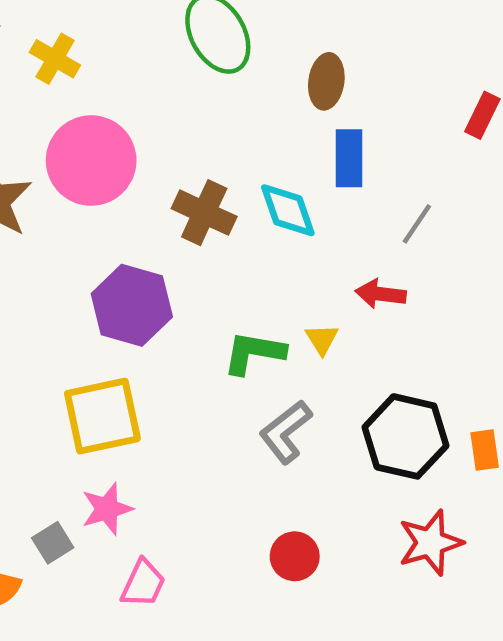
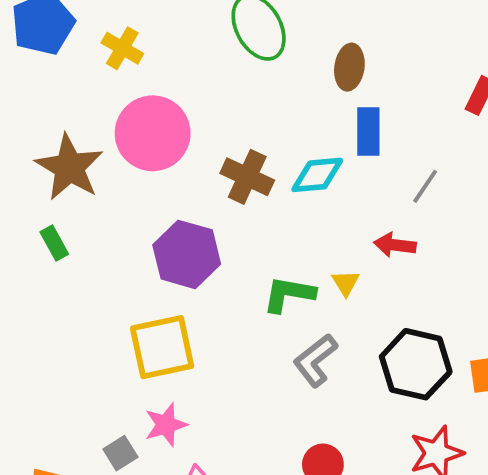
cyan diamond: (288, 210) -> (317, 175), turned -76

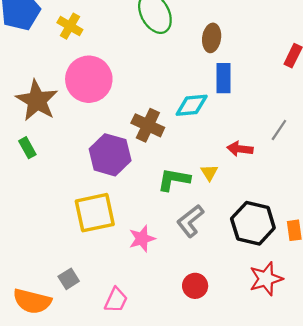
brown cross: (247, 177) -> (148, 125), moved
gray line: (425, 186) -> (279, 130), moved
pink star: (166, 425) -> (142, 239), moved

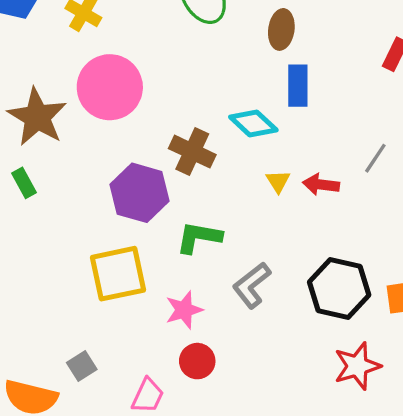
cyan diamond: (192, 105) -> (253, 124), turned 48
yellow triangle: (209, 173) -> (278, 181), moved
green L-shape: (174, 180) -> (199, 237), moved
red circle: (195, 286) -> (197, 361), moved

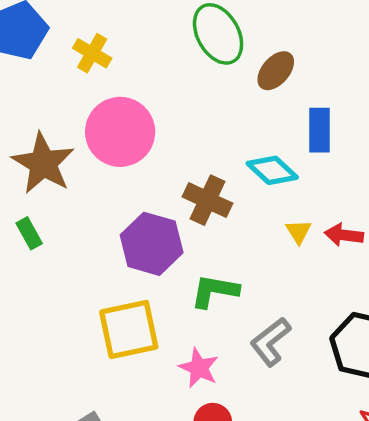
brown ellipse: (281, 29) -> (276, 71), moved, turned 33
pink star: (184, 310) -> (199, 368), turned -30

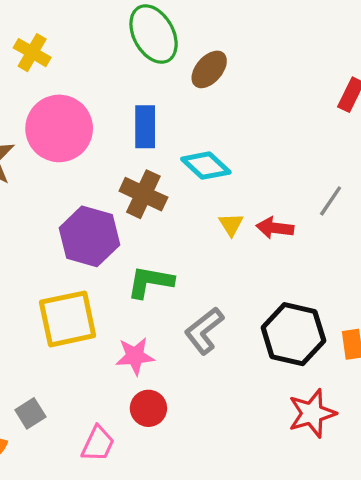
blue rectangle: (319, 130) -> (145, 127), moved
pink star: (199, 368) -> (135, 356), turned -30

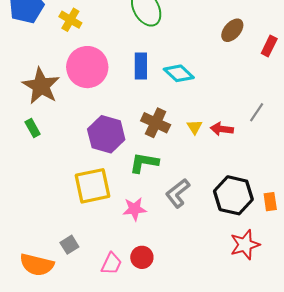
brown ellipse: (209, 69) -> (232, 30), moved
cyan diamond: (206, 166) -> (179, 73), moved
brown cross: (143, 194) -> (156, 123), moved
red circle: (148, 408) -> (142, 257), moved

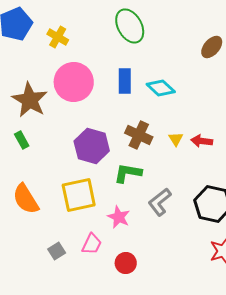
pink star: (135, 209) -> (119, 217), turned 30
pink trapezoid: (111, 264) -> (92, 244), moved
orange semicircle: (37, 265) -> (26, 199), moved, turned 44

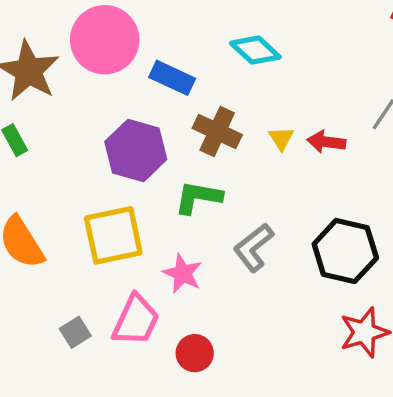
blue rectangle: (125, 81) -> (172, 78), moved, turned -65
pink trapezoid: (92, 244) -> (136, 320), size x1.4

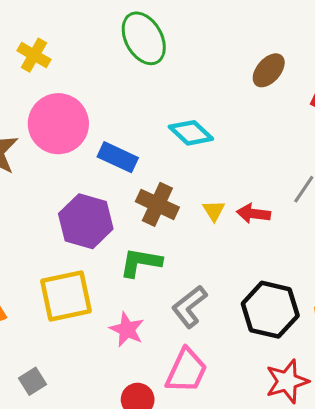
pink trapezoid: (136, 320) -> (186, 371), moved

